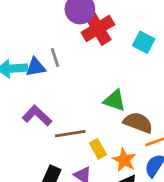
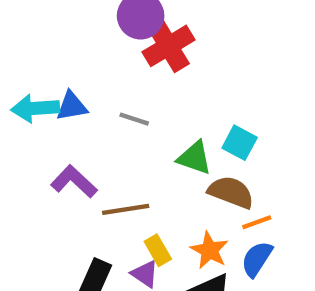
cyan square: (144, 42) -> (240, 143), moved
gray line: (55, 58) -> (134, 119), moved, turned -54
yellow rectangle: (98, 149) -> (158, 250), moved

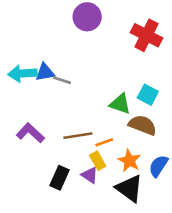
red cross: (169, 46) -> (146, 35), moved, turned -32
gray line: (134, 119) -> (62, 80), moved
purple L-shape: (74, 181) -> (30, 133), moved
orange line: (257, 222) -> (104, 142), moved

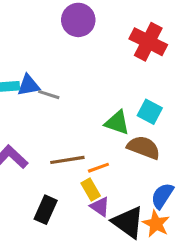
orange star: (129, 161) -> (156, 224), moved
purple triangle: (90, 175) -> (100, 207), moved

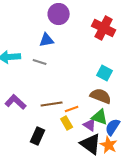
blue triangle: (28, 85) -> (47, 40), moved
green triangle: (117, 123) -> (100, 117), moved
purple triangle: (100, 207) -> (90, 125), moved

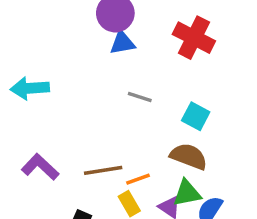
blue triangle: (47, 40) -> (122, 43), moved
gray line: (40, 62) -> (140, 97), moved
green triangle: (100, 117) -> (187, 193), turned -30

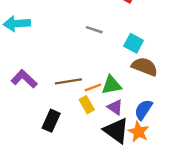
brown semicircle: (189, 156) -> (145, 67), moved
green triangle: (187, 193) -> (111, 85), moved

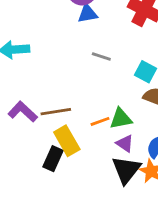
brown line: (68, 81) -> (56, 112), moved
yellow rectangle: (87, 105) -> (67, 141), moved, size x1.5
black triangle: (116, 131) -> (126, 170), turned 32

